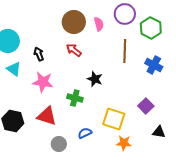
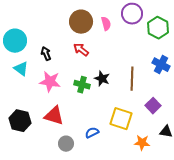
brown line: (125, 51) -> (132, 79), moved
green cross: (75, 98) -> (82, 85), moved
orange star: (124, 143) -> (142, 143), moved

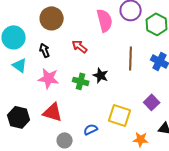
brown circle: (81, 22) -> (52, 18), moved
pink semicircle: (106, 24) -> (105, 20), size x1.6
brown line: (132, 79) -> (131, 58), moved

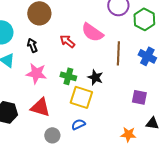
pink semicircle: (105, 20) -> (92, 32), moved, turned 140
black star: (101, 75) -> (95, 77), moved
purple square: (152, 102) -> (139, 97), turned -35
yellow square: (120, 115) -> (81, 97), moved

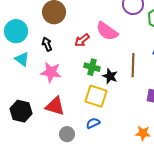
red arrow: (67, 41) -> (82, 40), turned -77
brown line: (118, 53) -> (133, 65), moved
green cross: (68, 76) -> (92, 67), moved

